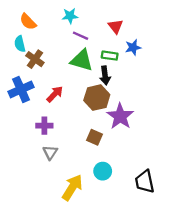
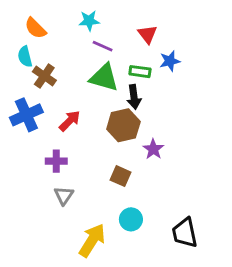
purple star: (120, 116) -> (153, 149), size x0.6

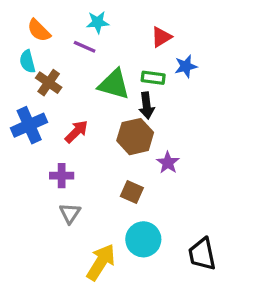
red triangle: (147, 34) -> (161, 37), turned 36
purple line: (103, 46) -> (85, 47), moved
cyan circle: (131, 219) -> (143, 239), size x1.4

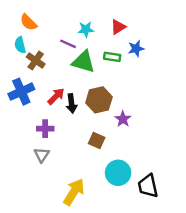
cyan star: (98, 22) -> (86, 29), moved
purple line: (85, 47) -> (68, 44), moved
black arrow: (147, 106) -> (71, 104), moved
gray triangle: (70, 213) -> (42, 155), moved
cyan circle: (143, 239) -> (118, 173), moved

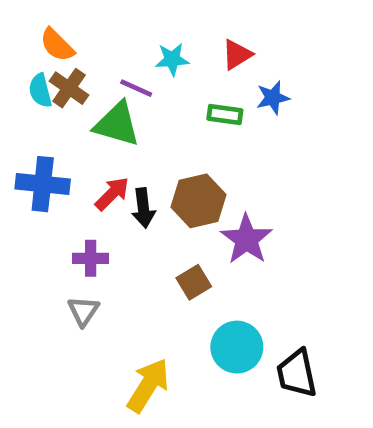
brown cross: (36, 61) -> (69, 88), moved
green triangle: (83, 62) -> (117, 124), moved
blue cross: (21, 92) -> (43, 184), turned 30
purple star: (123, 119) -> (246, 239), size x1.5
brown square: (97, 141) -> (194, 282), turned 35

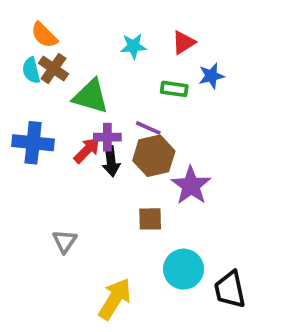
purple line: (136, 88) -> (148, 128), moved
purple cross: (91, 258) -> (107, 137), moved
brown square: (194, 282) -> (150, 219), turned 30

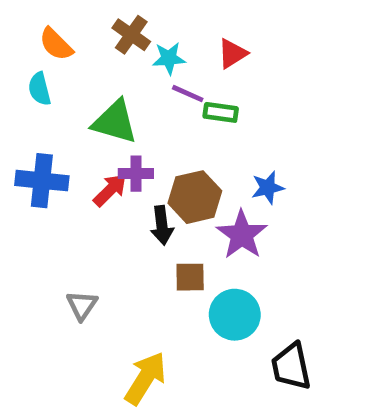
brown cross: (53, 68) -> (131, 35), moved
blue star: (211, 76) -> (268, 188), moved
purple line: (148, 128) -> (188, 94), moved
black arrow: (111, 161) -> (162, 225), moved
cyan circle: (184, 269) -> (235, 315), moved

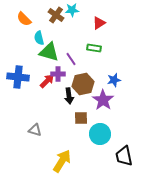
cyan star: (169, 58) -> (72, 10), moved
cyan semicircle: (40, 89) -> (39, 38), moved
purple line: (188, 94) -> (71, 59), moved, turned 32
gray triangle: (82, 305) -> (35, 130), turned -48

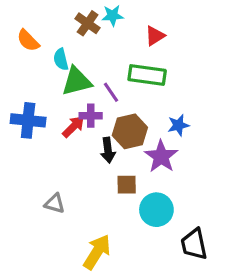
orange semicircle: (24, 19) -> (28, 41), moved
green rectangle: (94, 48) -> (147, 75), size x1.6
green triangle: (49, 52) -> (77, 81), turned -30

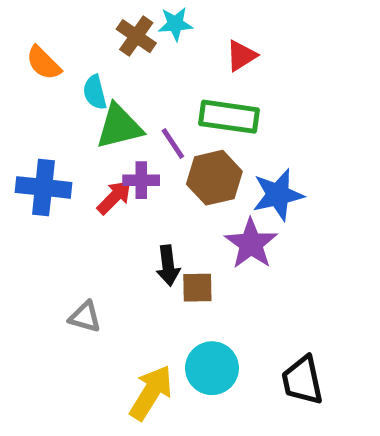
blue star: (178, 125) -> (278, 195), size x1.5
brown hexagon: (130, 131) -> (214, 178), moved
black arrow: (108, 150) -> (168, 266), moved
cyan circle: (156, 210) -> (212, 368), moved

